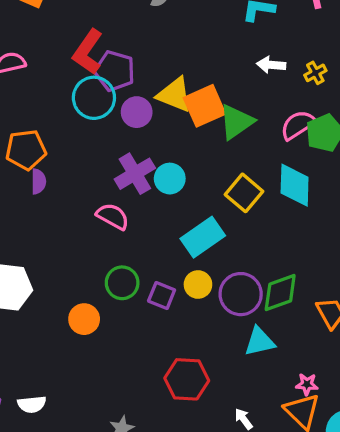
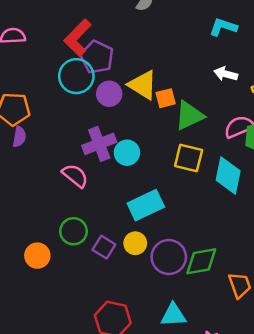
orange square: (205, 106) -> (166, 98), size x0.6
yellow square: (244, 193) -> (189, 158), moved, turned -36
cyan triangle: (260, 342) -> (173, 315), moved

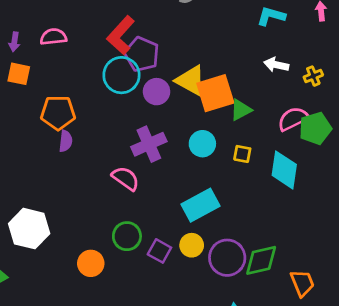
orange square: (166, 98) -> (215, 93), size x1.8
green triangle: (189, 116) -> (241, 110), size x0.7
cyan circle: (127, 153) -> (202, 144), moved
yellow square: (189, 158) -> (242, 154), size x0.6

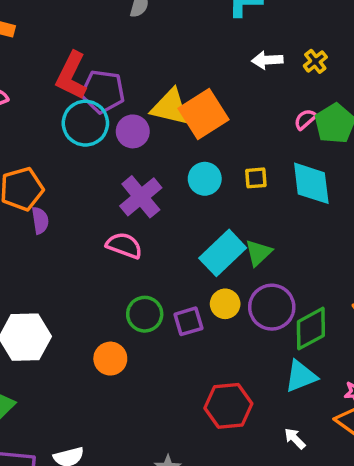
green triangle: (241, 110) -> (258, 253), moved
pink semicircle: (293, 119) -> (305, 119), size x0.6
purple square: (159, 251) -> (188, 321), turned -30
green diamond: (261, 260) -> (311, 329), moved

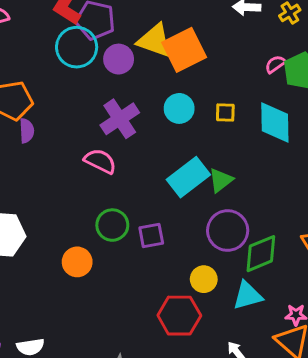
yellow circle: (225, 304) -> (204, 279), moved

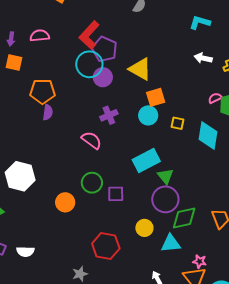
orange square: (184, 50) -> (156, 97), moved, size x0.7
purple circle: (119, 59) -> (103, 77), moved
purple cross: (120, 119) -> (109, 115), size x0.7
green triangle: (221, 180) -> (165, 176), moved, turned -42
red hexagon: (179, 316) -> (106, 246), moved

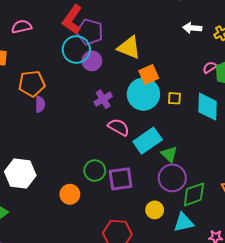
cyan circle: (148, 115) -> (143, 94), size x1.6
pink semicircle: (91, 140) -> (119, 127), moved
purple square: (116, 194) -> (121, 179), size x1.4

